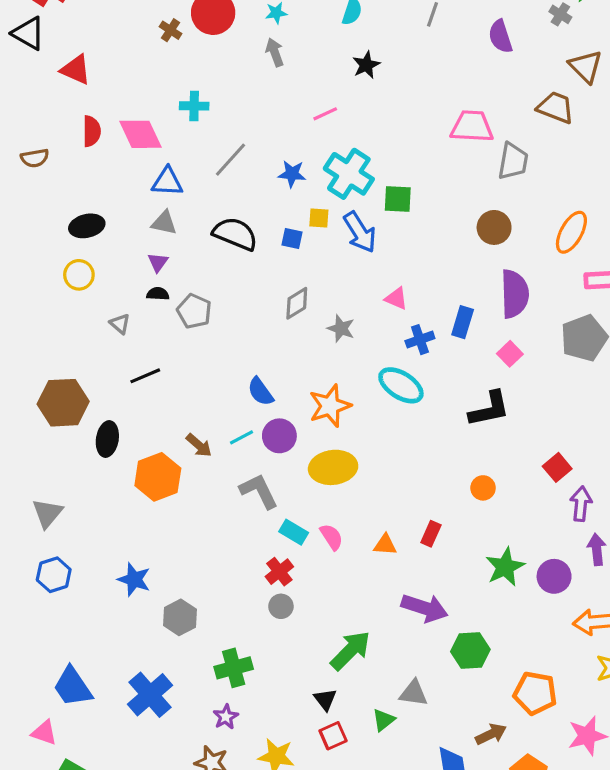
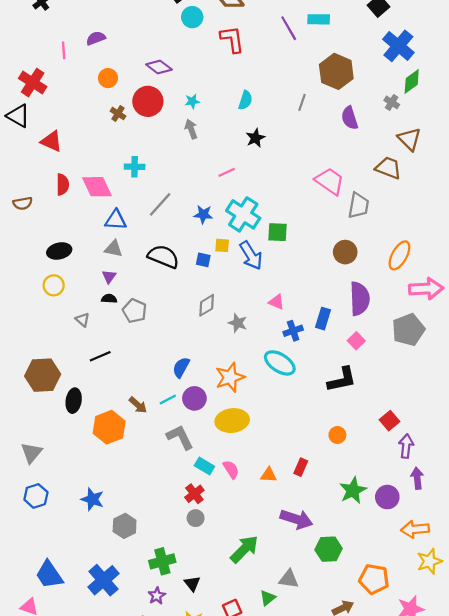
pink trapezoid: (472, 126) -> (330, 181), turned 32
blue semicircle: (260, 392) -> (181, 367), turned 65
black triangle: (325, 699) -> (192, 584), moved

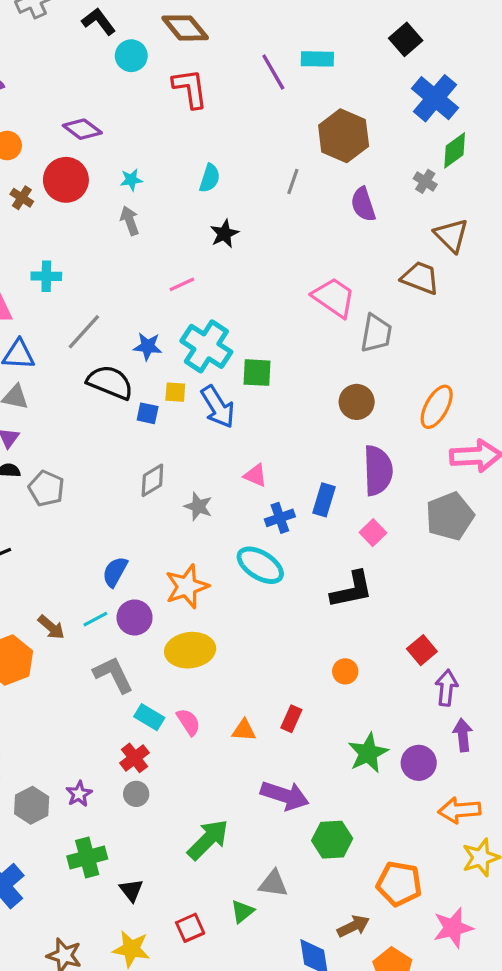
black semicircle: (163, 257) -> (110, 382), moved
purple star: (157, 596) -> (79, 794), moved

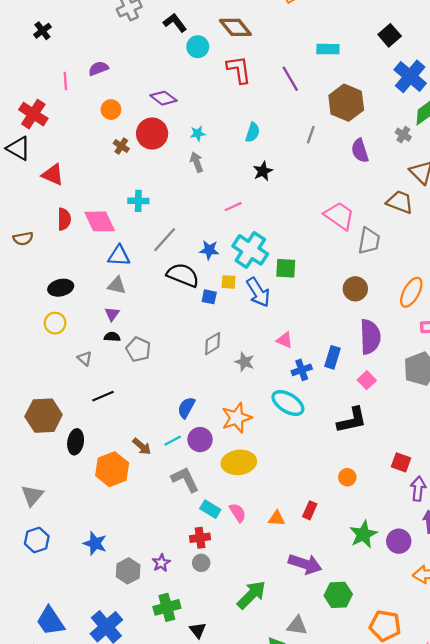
purple line: (273, 72) -> (290, 79), moved
red square: (422, 650) -> (401, 462), turned -30
red cross: (135, 758) -> (200, 538), turned 30

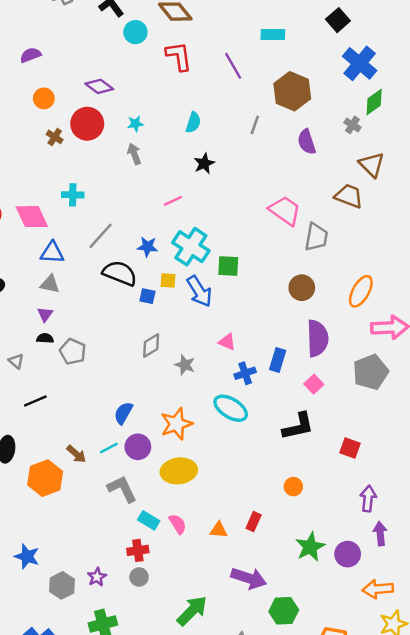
red square: (401, 462) -> (350, 448), moved

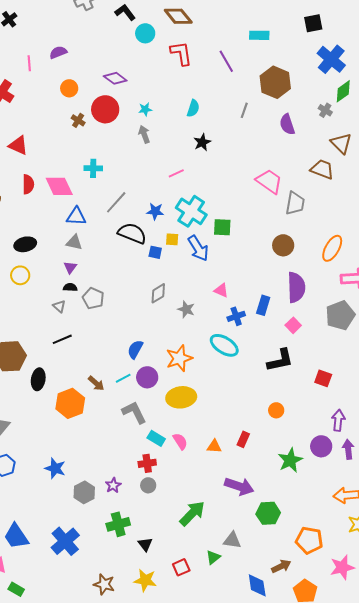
black square: (338, 20) -> (313, 23), turned 30
gray triangle: (16, 361) -> (59, 306), moved
purple circle: (348, 554) -> (321, 446), moved

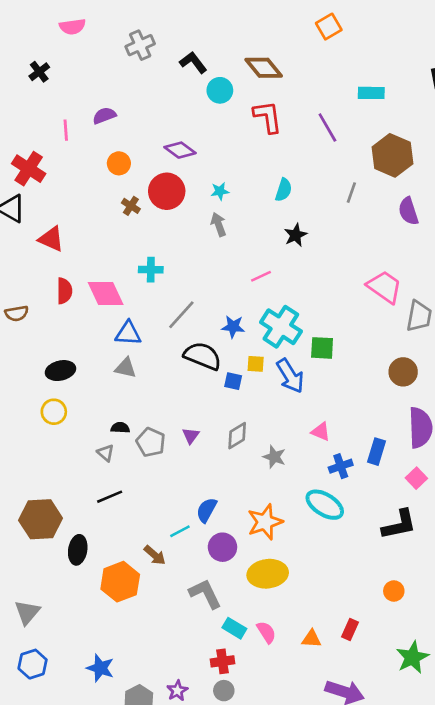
purple triangle: (70, 267) -> (191, 436), moved
cyan line: (123, 378) -> (180, 531), moved

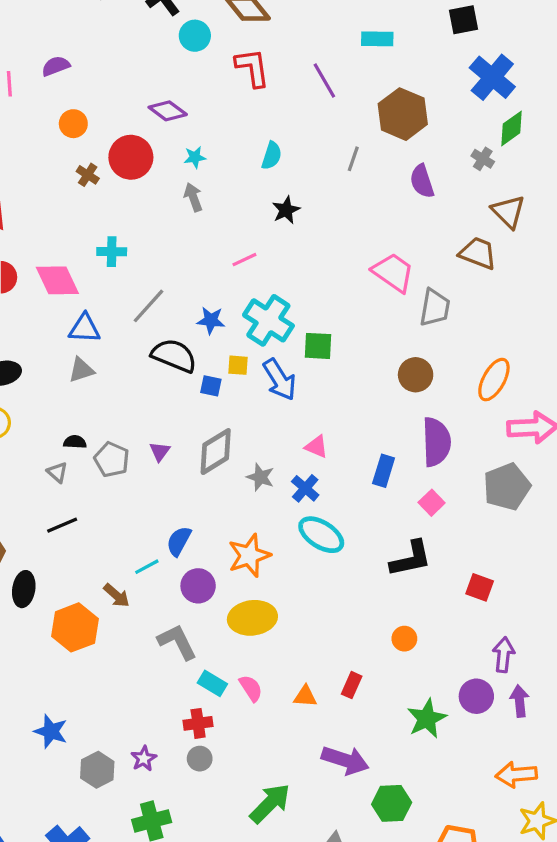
purple diamond: (180, 150) -> (168, 111), moved
gray triangle: (126, 368) -> (81, 370), turned -30
gray diamond: (237, 436) -> (216, 452), size x1.4
blue cross: (341, 466) -> (305, 488), moved, turned -30

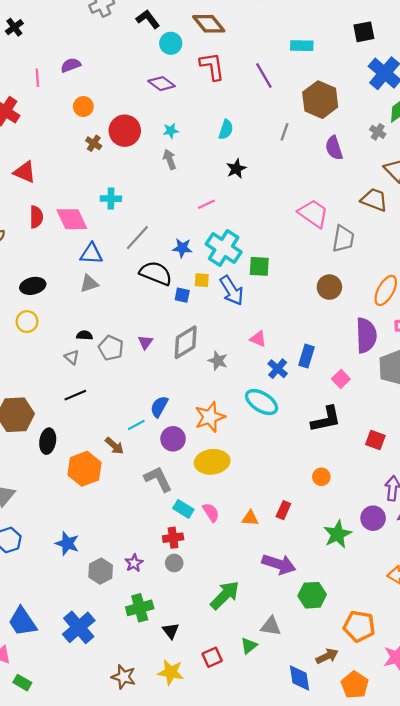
purple diamond: (168, 111) -> (162, 84), moved
purple semicircle: (436, 442) -> (366, 335), moved
blue cross: (305, 488) -> (278, 369), moved

